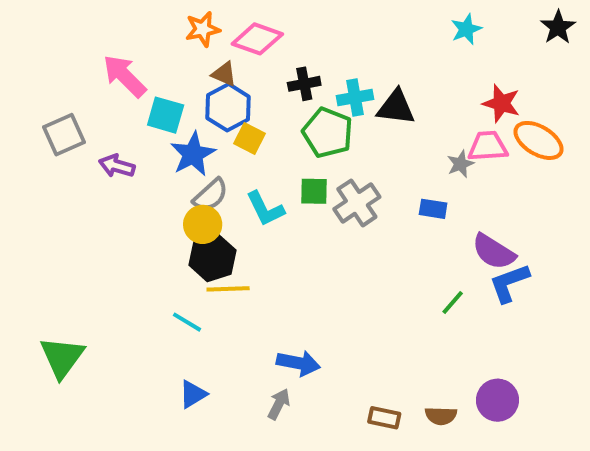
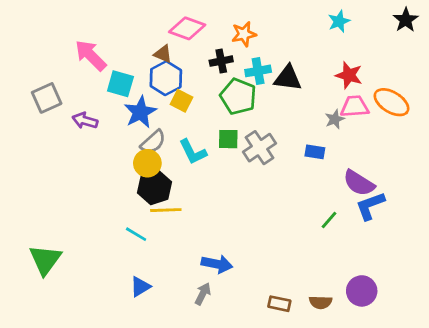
orange star: (203, 29) -> (244, 34), moved
red star: (501, 103) -> (349, 75), moved

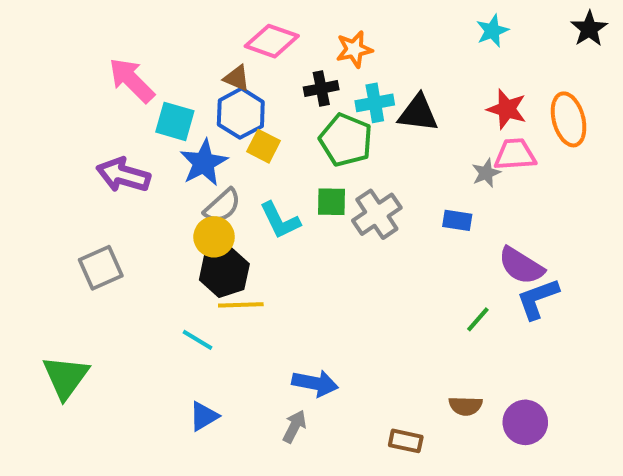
gray square: (47, 98) -> (101, 268), moved
orange ellipse: (392, 102) -> (569, 119), moved, turned 44
purple arrow: (85, 121) -> (123, 175), size x1.4
brown semicircle: (321, 302) -> (465, 406), moved

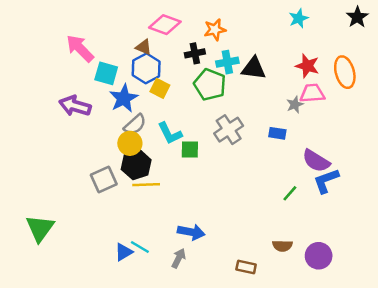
green square: (332, 202) -> (190, 150), moved
gray square: (101, 268) -> (104, 180), moved
cyan line: (198, 340) -> (140, 247), moved

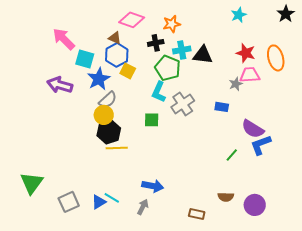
cyan L-shape: (170, 133) -> (159, 92), moved, turned 50
gray square: (104, 180) -> (69, 202), moved

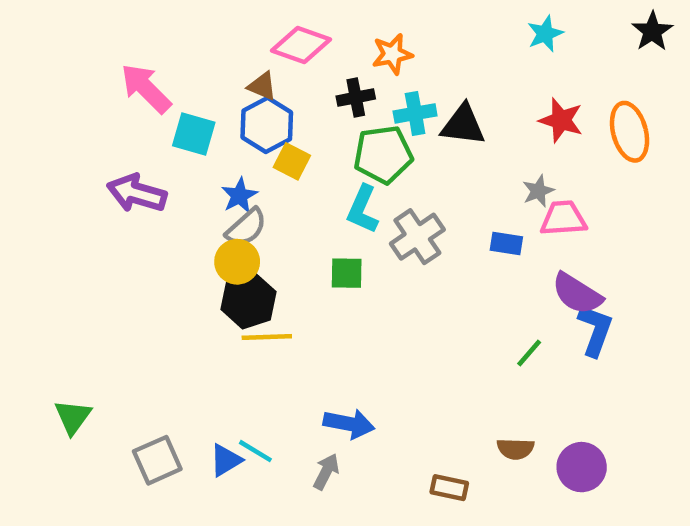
green pentagon: (168, 68) -> (383, 155), turned -30
pink trapezoid: (250, 75) -> (563, 218), moved
blue star: (99, 79) -> (239, 196), moved, size x0.7
blue L-shape: (261, 145) -> (595, 330), turned 130
green triangle: (32, 183) -> (73, 417), size x0.7

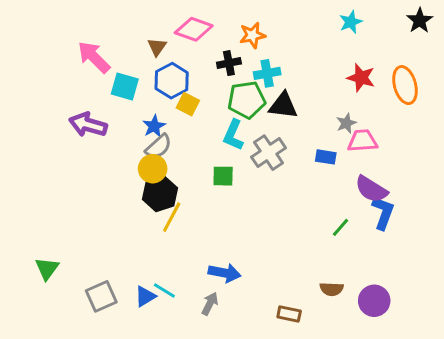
brown triangle: (262, 86) -> (157, 47), moved, turned 42
black triangle: (463, 125) -> (283, 106), moved
yellow line: (267, 337) -> (172, 217), turned -60

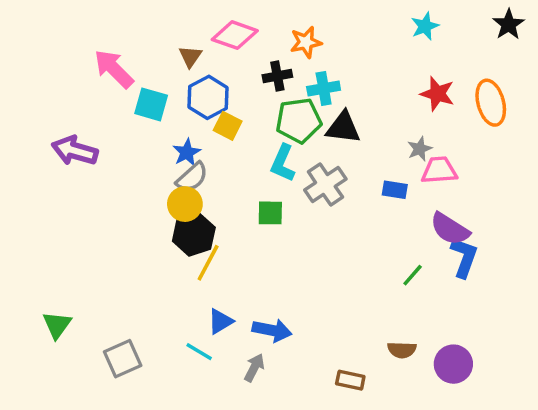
purple arrow: (88, 125) -> (75, 151), moved
blue triangle: (145, 296) -> (220, 321), moved

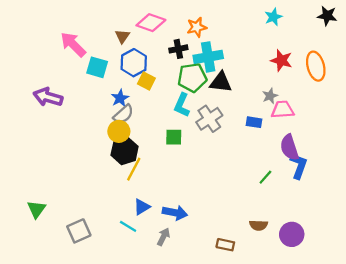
black star: (509, 24) -> (327, 16), turned -30
cyan cross: (324, 88) -> (208, 57), size x1.4
purple semicircle: (450, 229) -> (289, 147), turned 40

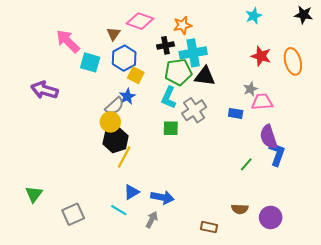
blue star: (120, 98) -> (127, 96), moved
green square: (174, 137) -> (171, 128), moved

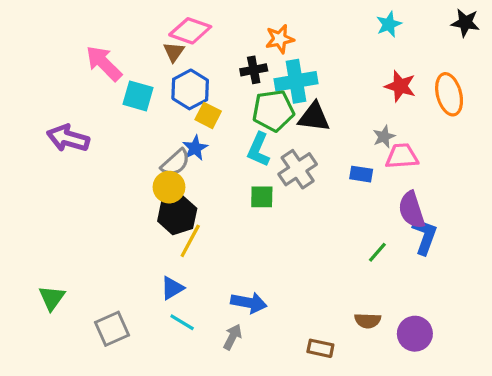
pink diamond: (140, 21) -> (190, 31), moved
blue triangle: (132, 192) -> (172, 288), moved

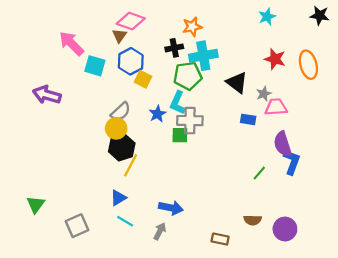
black triangle: (314, 117) -> (237, 83), moved, turned 30
blue star: (195, 148) -> (157, 114), moved
gray cross: (298, 169) -> (190, 121), moved, turned 35

